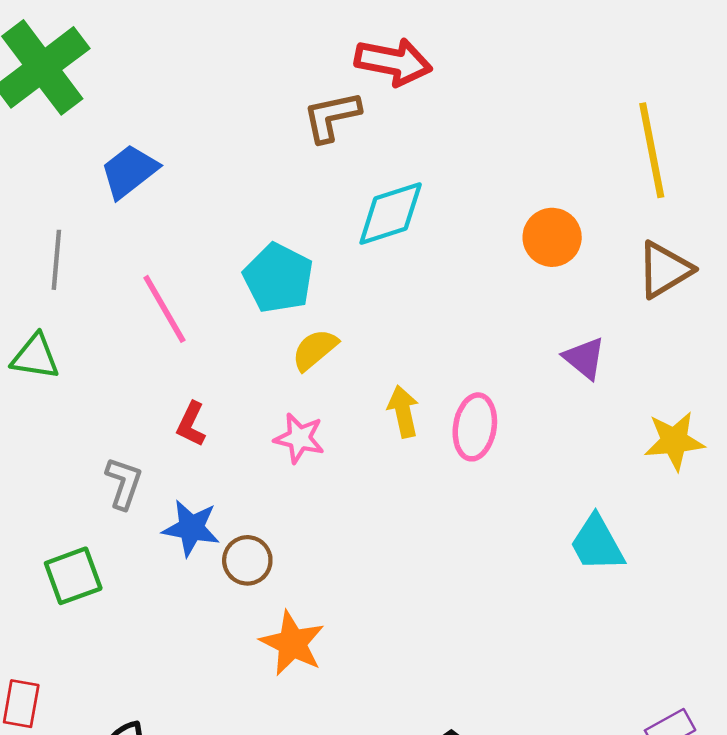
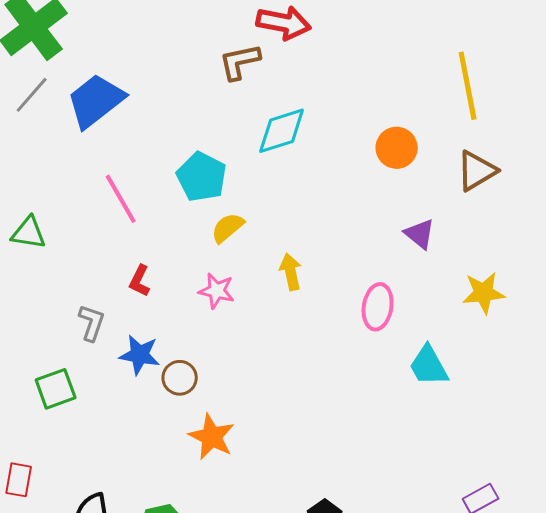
blue trapezoid: (129, 171) -> (96, 101), size x1.4
gray line: (56, 260) -> (32, 95), moved, turned 36
pink ellipse: (475, 427) -> (378, 307), moved

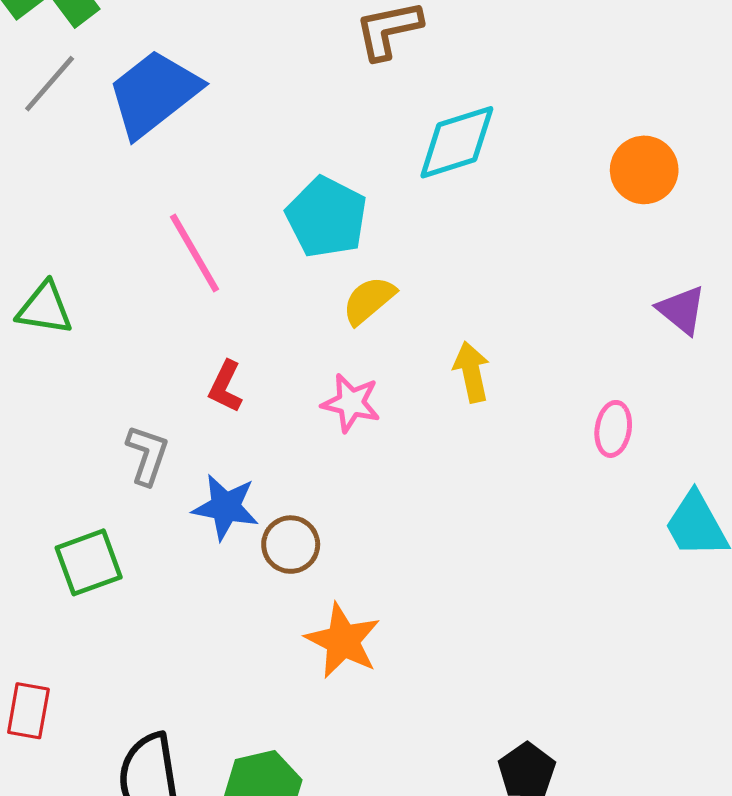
pink ellipse: (378, 307) -> (613, 429), size x0.7

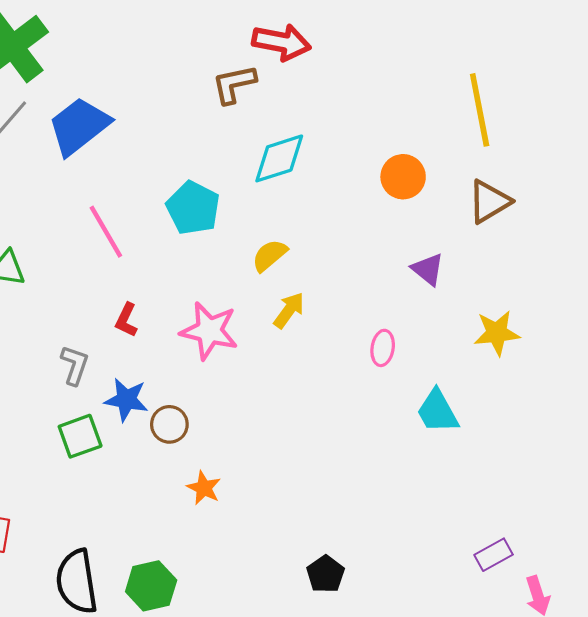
yellow semicircle: (369, 300) -> (270, 255), moved
yellow arrow: (471, 372) -> (289, 310), turned 48
pink star: (351, 403) -> (209, 331), size x1.5
green square: (89, 562) -> (80, 436), moved
orange star: (343, 641) -> (204, 488), size x0.7

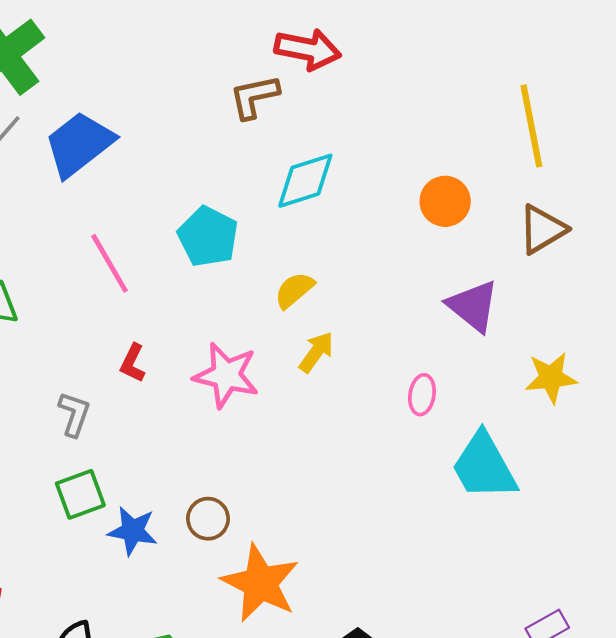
purple triangle: (428, 269) -> (473, 306), size x1.4
blue star: (126, 400) -> (133, 531), moved
cyan trapezoid: (438, 411) -> (484, 466), size x1.4
brown circle: (169, 424) -> (208, 519), moved
orange star: (204, 488) -> (260, 583), moved, size x2.0

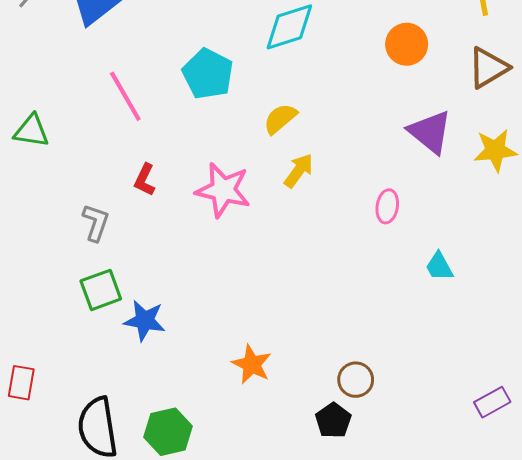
yellow star: (551, 378) -> (495, 150), moved
cyan trapezoid: (484, 466) -> (439, 266), size x0.5
brown circle: (208, 519) -> (356, 380), moved
orange star: (260, 583) -> (252, 364), size x0.6

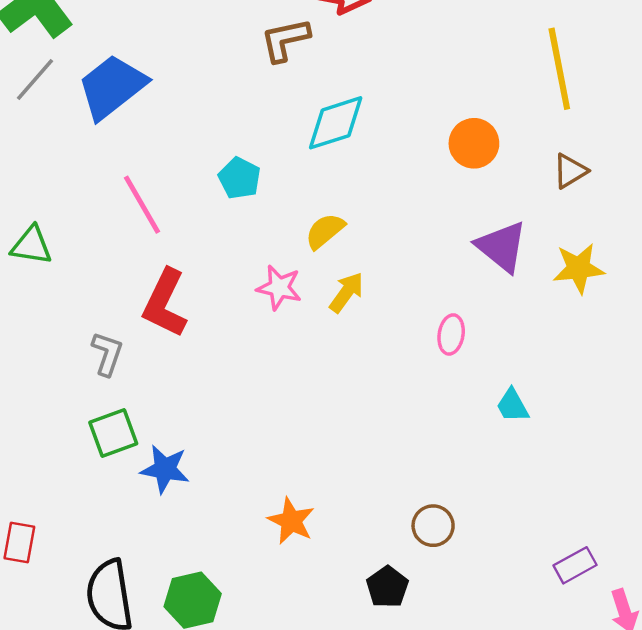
brown triangle: (488, 68) -> (570, 171), size x0.7
cyan pentagon: (208, 74) -> (239, 178), size x0.7
red L-shape: (145, 180) -> (165, 303), size x1.8
pink star: (223, 190) -> (279, 288), moved, size x0.7
brown circle: (356, 380) -> (433, 526), moved

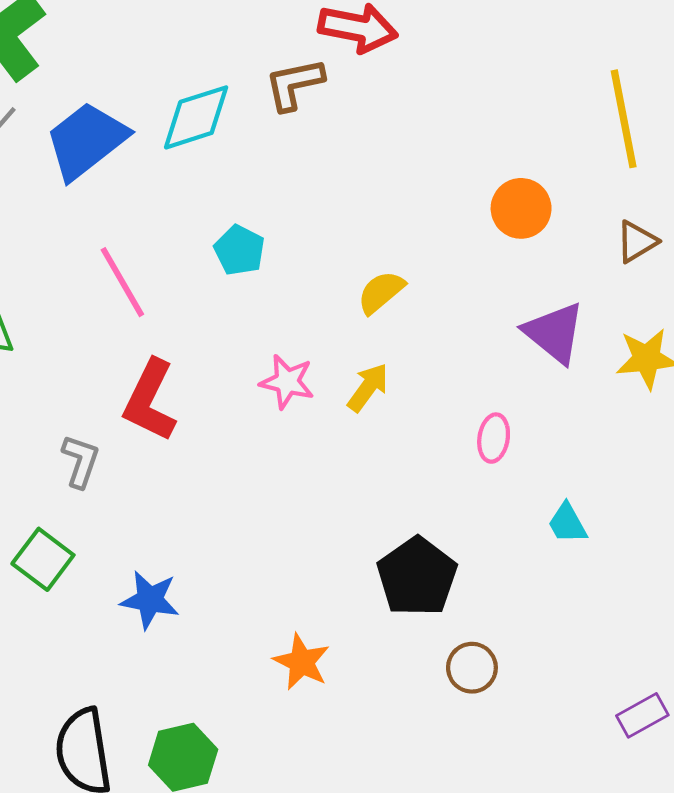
cyan diamond: (336, 123) -> (196, 117), moved
yellow semicircle: (325, 231) -> (381, 292), moved
green square: (113, 433) -> (43, 559), moved, turned -33
black pentagon: (387, 587) -> (417, 577), moved, size x1.6

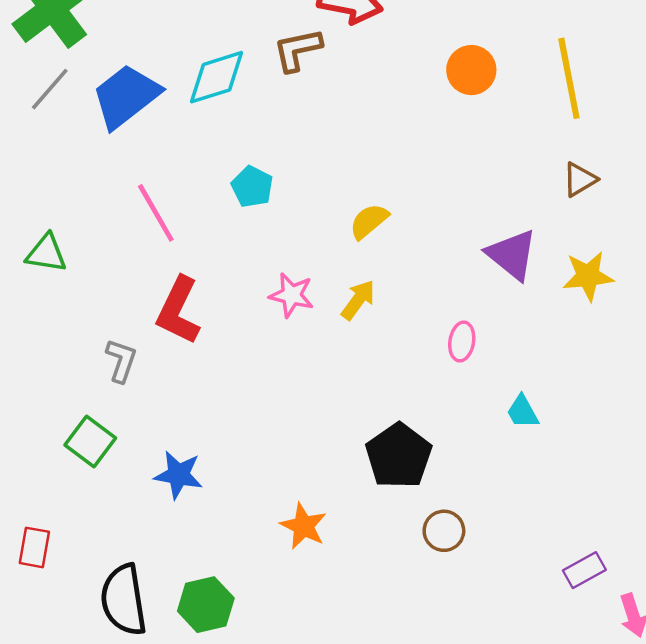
orange circle: (521, 208) -> (471, 70), moved

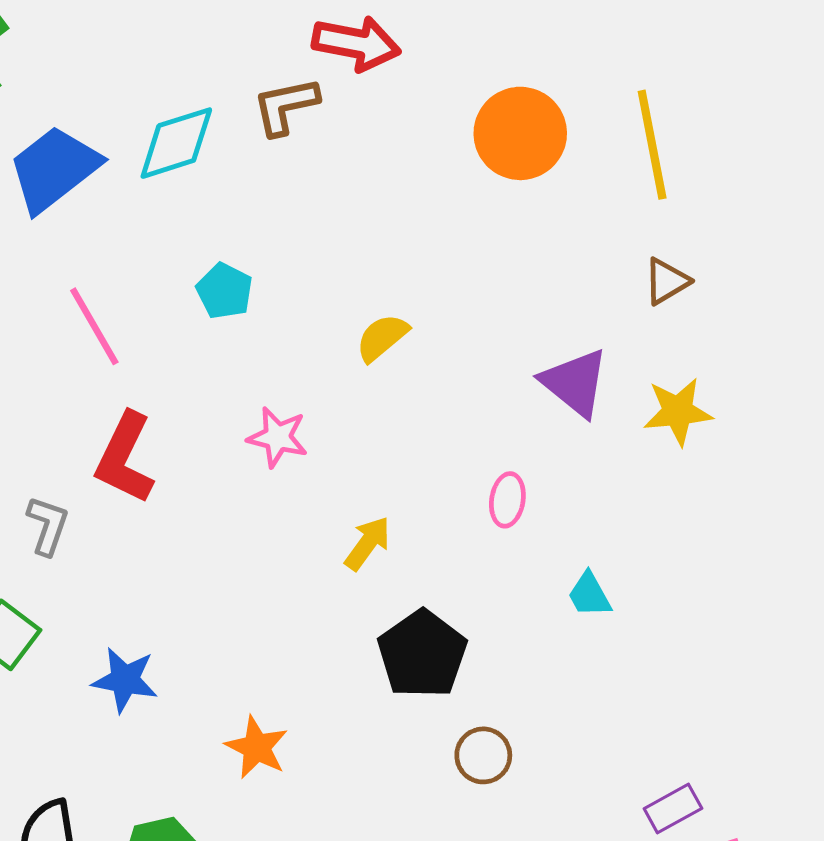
orange circle: (471, 70) -> (520, 133), size x1.4
yellow arrow: (358, 300) -> (368, 543), moved
orange star: (303, 526) -> (257, 747), moved

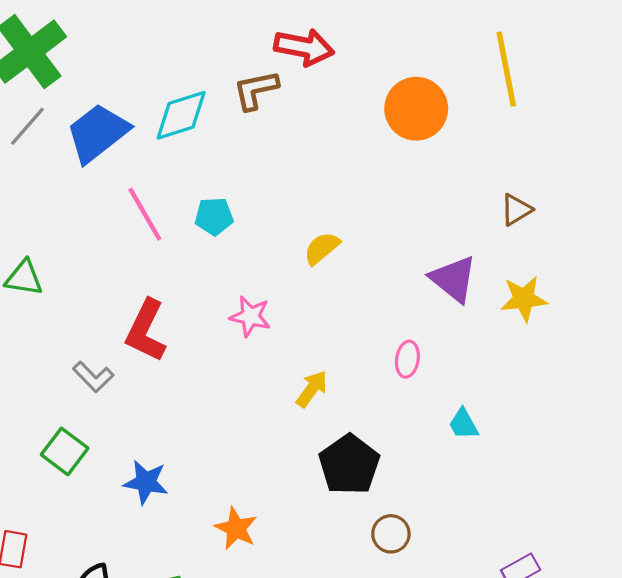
yellow line: (652, 145) -> (506, 69), moved
cyan pentagon: (225, 291) -> (214, 216), turned -30
pink line: (94, 326) -> (145, 214), moved
gray L-shape: (48, 526) -> (93, 377), turned 117

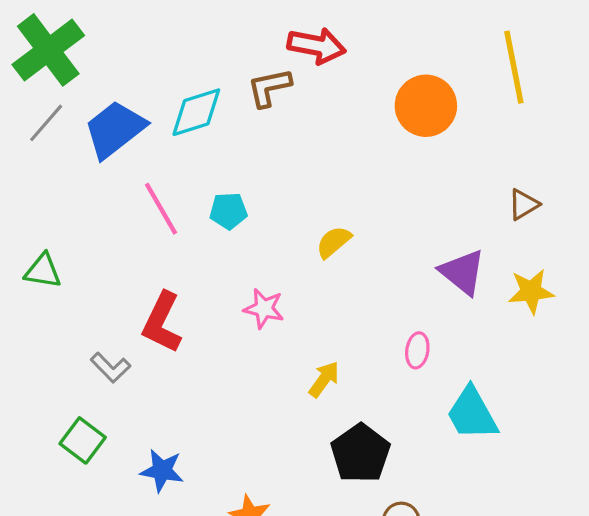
cyan trapezoid: (463, 424) -> (472, 414), size x1.8

